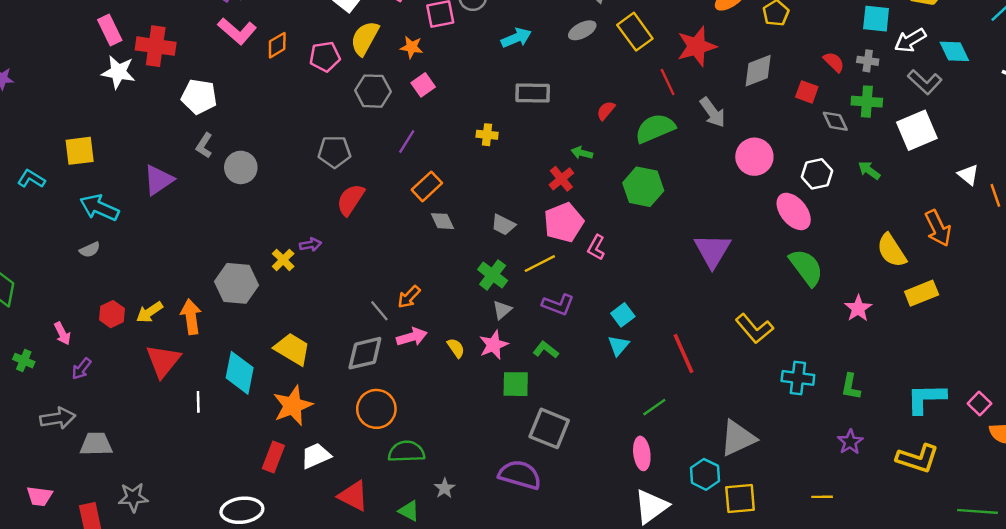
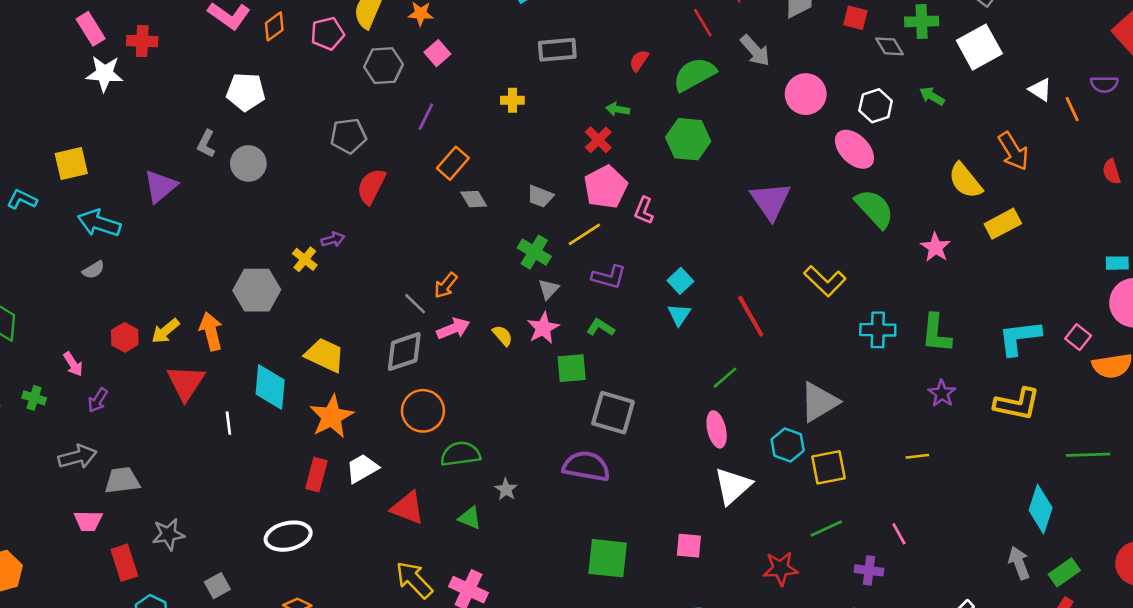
red cross: (156, 46) -> (142, 41), size x0.7
white pentagon: (199, 97) -> (246, 92), moved
green L-shape: (851, 387) -> (936, 333), size x1.4
pink trapezoid: (40, 496) -> (88, 521), moved

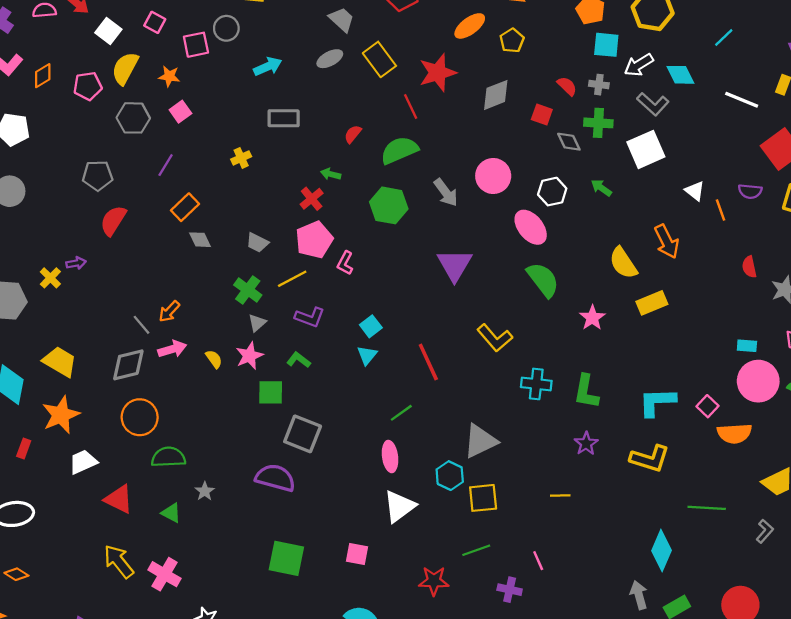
gray arrow: (755, 51) -> (446, 192), moved
yellow cross: (512, 100) -> (241, 158), turned -30
red rectangle: (316, 475) -> (24, 449), moved, size x0.7

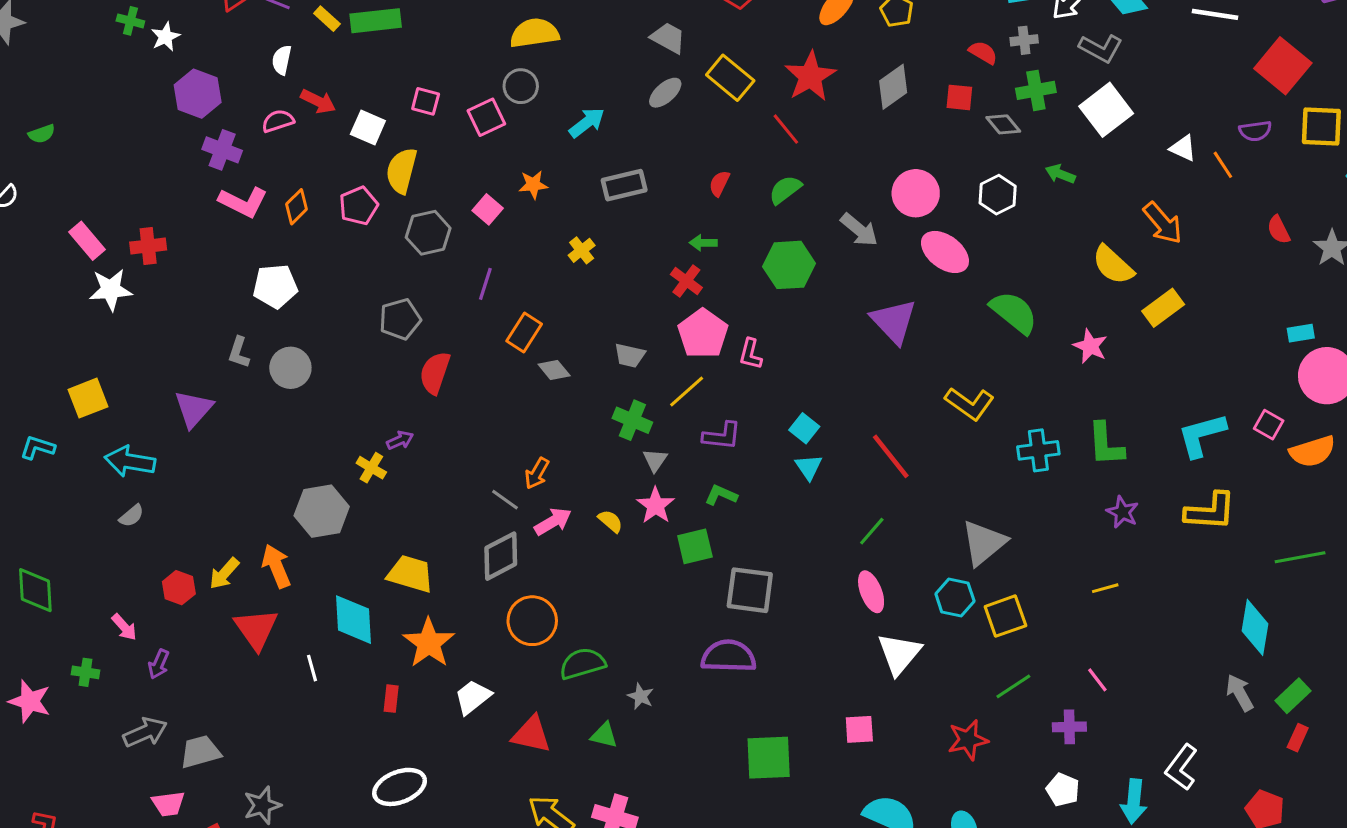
orange star: (169, 76) -> (533, 185), moved
green semicircle: (399, 150) -> (785, 190), size x0.7
pink ellipse: (531, 227) -> (945, 252), moved

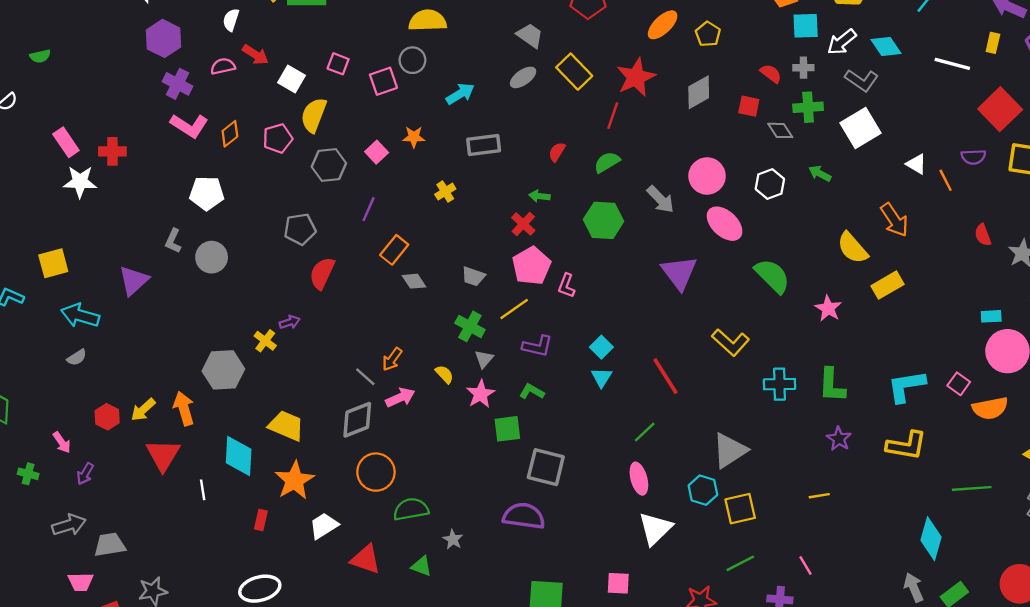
red line: (786, 129) -> (613, 116), turned 52
yellow semicircle: (610, 521) -> (444, 374), moved

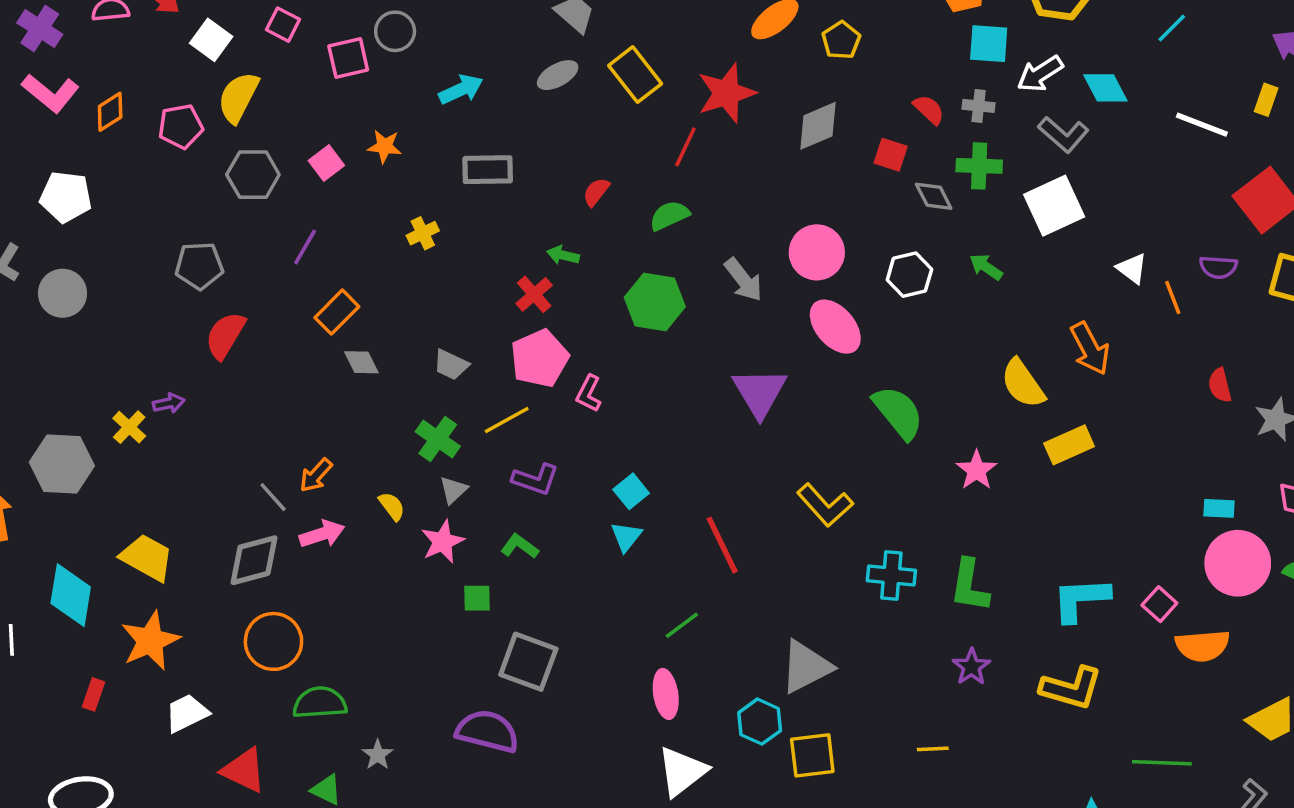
green square: (507, 429) -> (477, 598), size x0.7

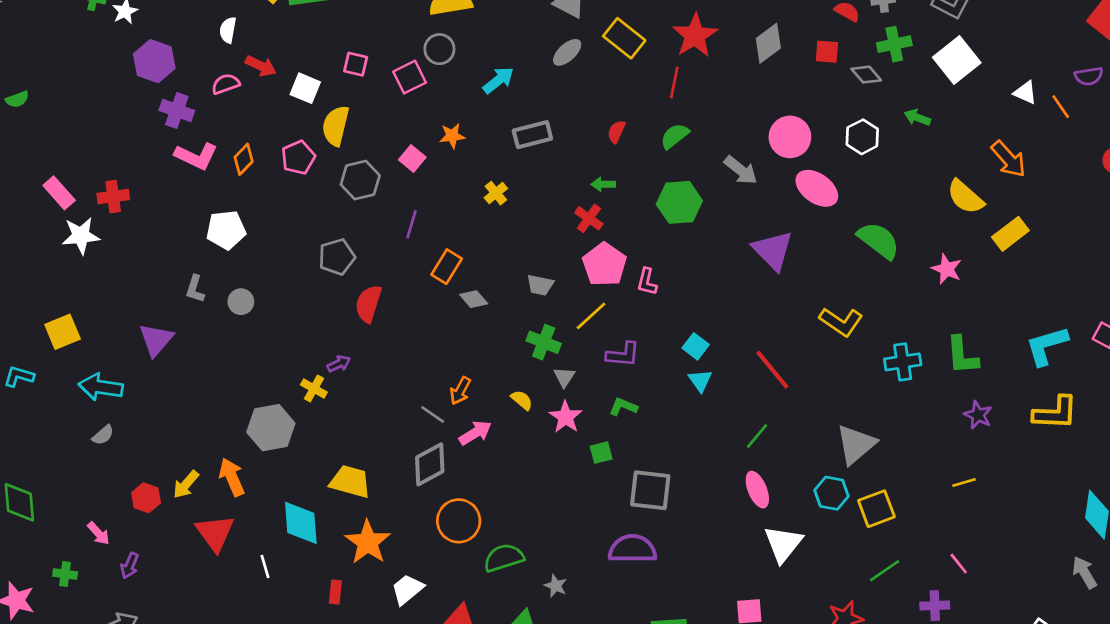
gray circle: (62, 293) -> (241, 302), size x0.7

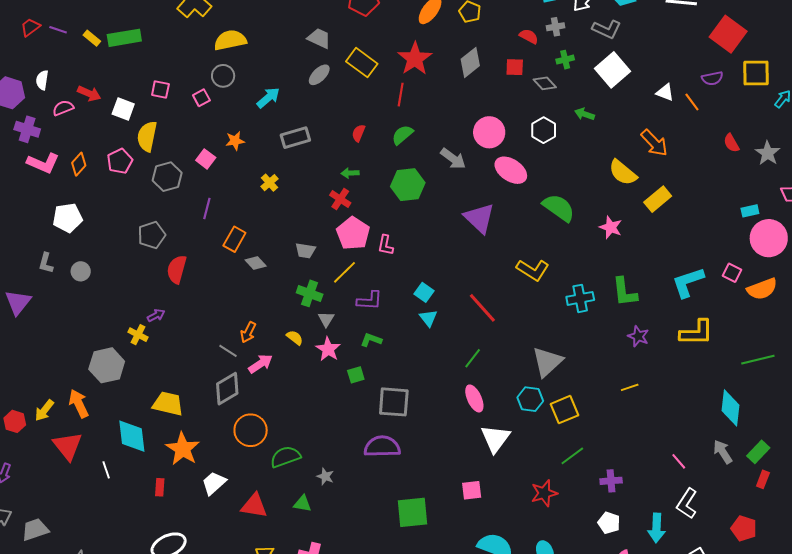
white semicircle: (228, 30) -> (42, 80), moved
green cross: (894, 44) -> (565, 60), size x0.7
pink square: (410, 77) -> (201, 98), size x0.7
pink line: (959, 564) -> (679, 461), moved

